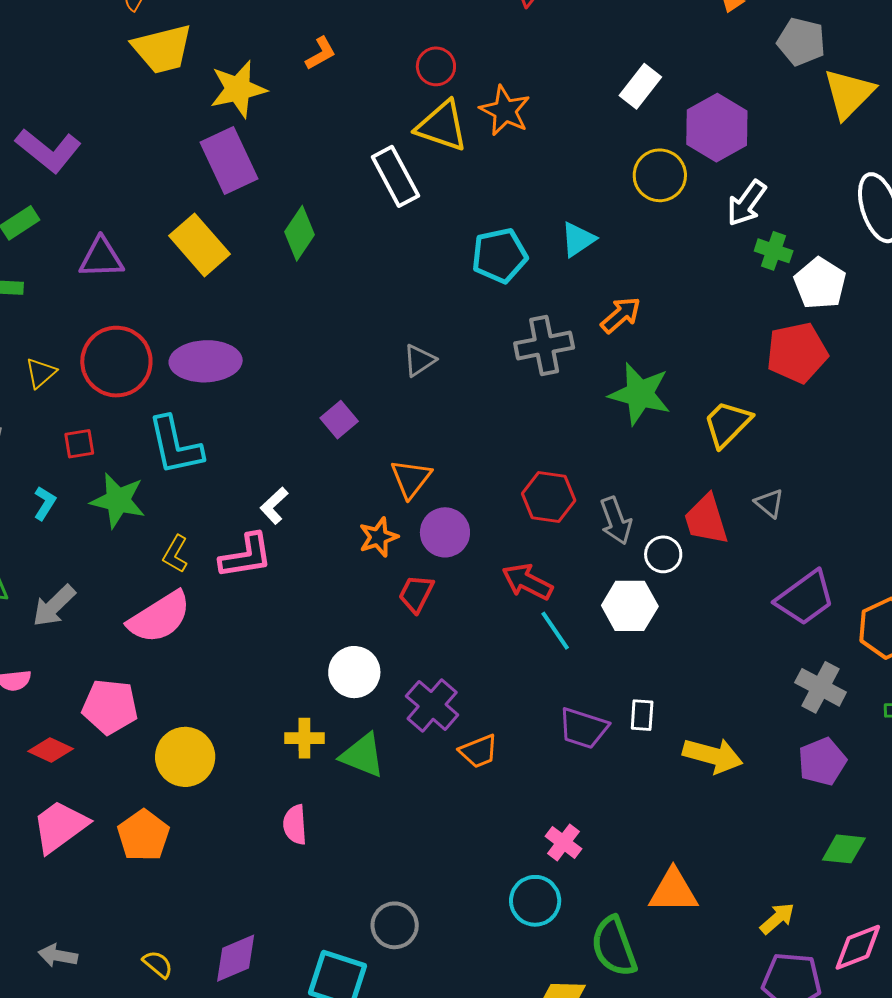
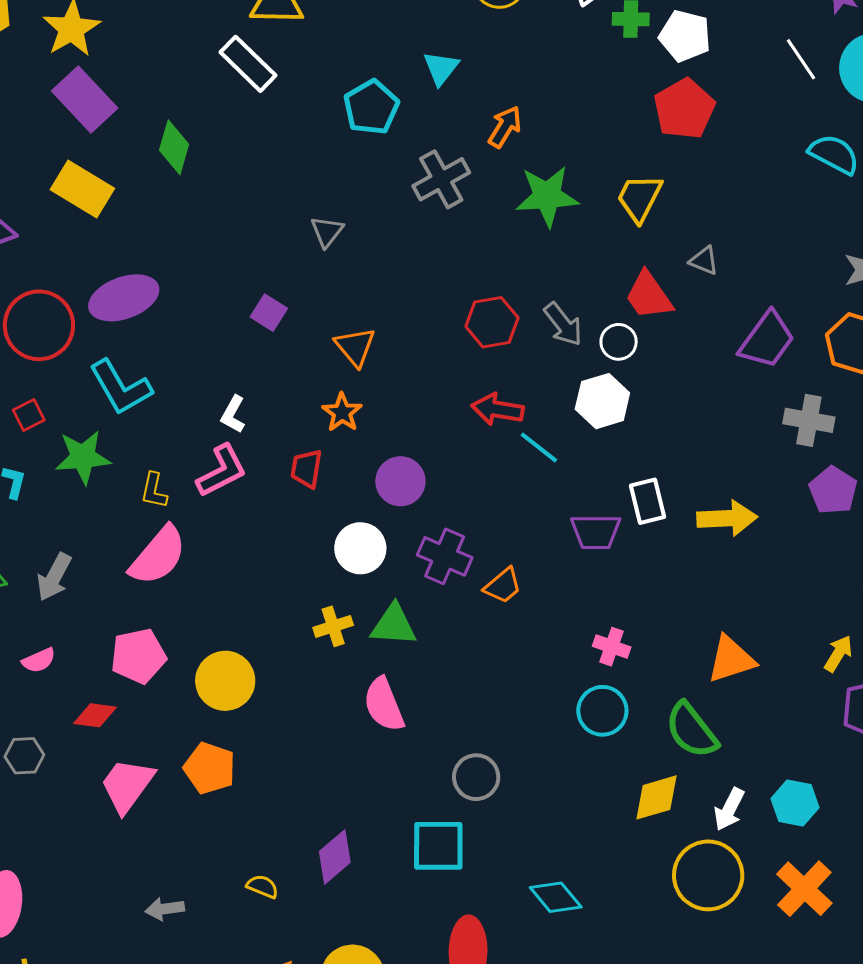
purple circle: (445, 532) -> (400, 481), moved
red trapezoid: (416, 594) -> (306, 469), moved
white rectangle: (642, 715) -> (648, 501), size x1.4
pink semicircle: (295, 825) -> (384, 705), moved, size x1.4

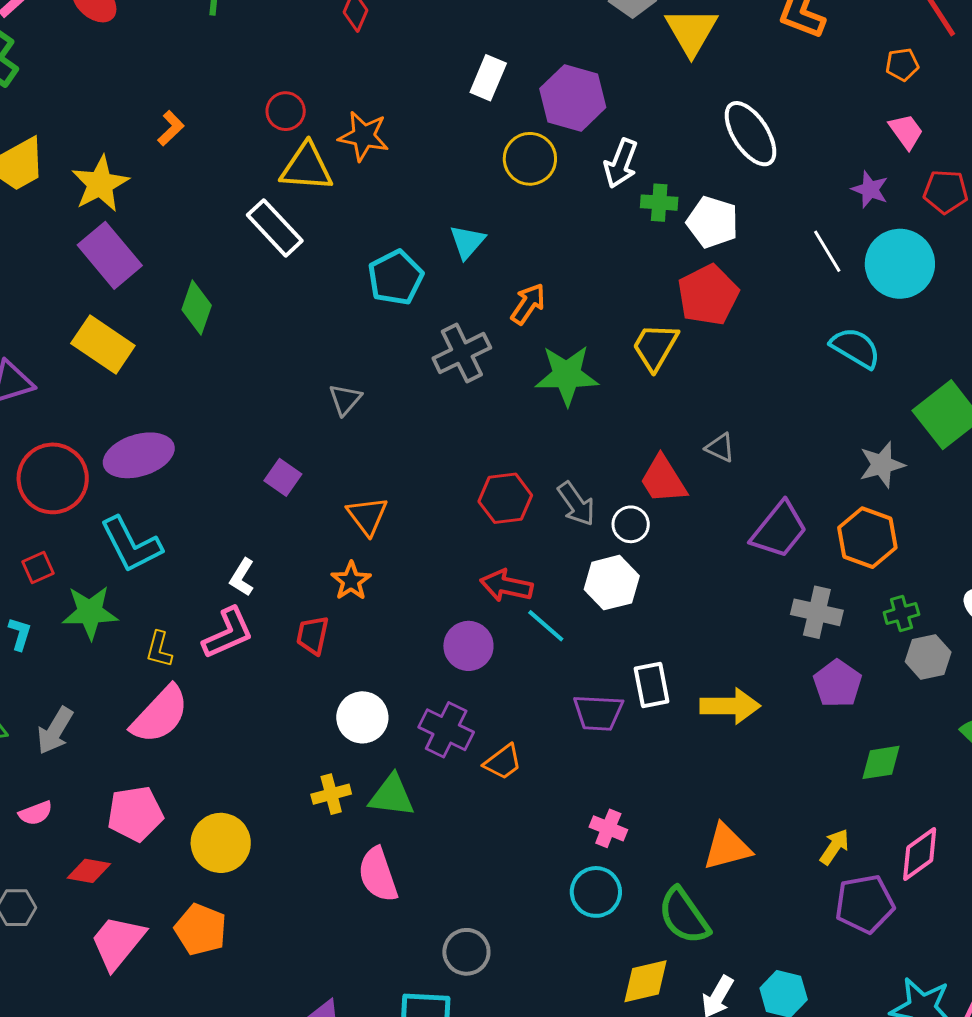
yellow trapezoid: (639, 198) -> (655, 347), moved
purple circle: (400, 481) -> (468, 646), moved

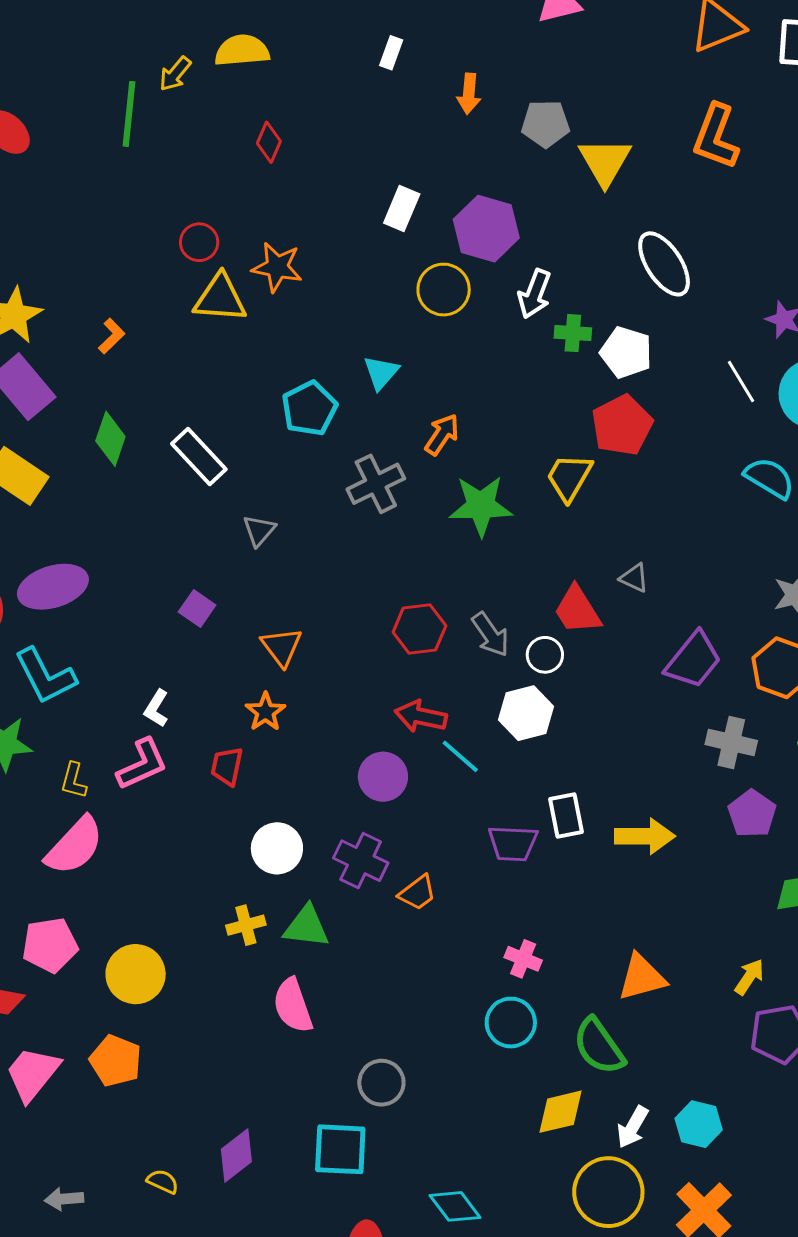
orange L-shape: (171, 128) -> (112, 336), moved
white rectangle: (275, 228) -> (199, 456), moved

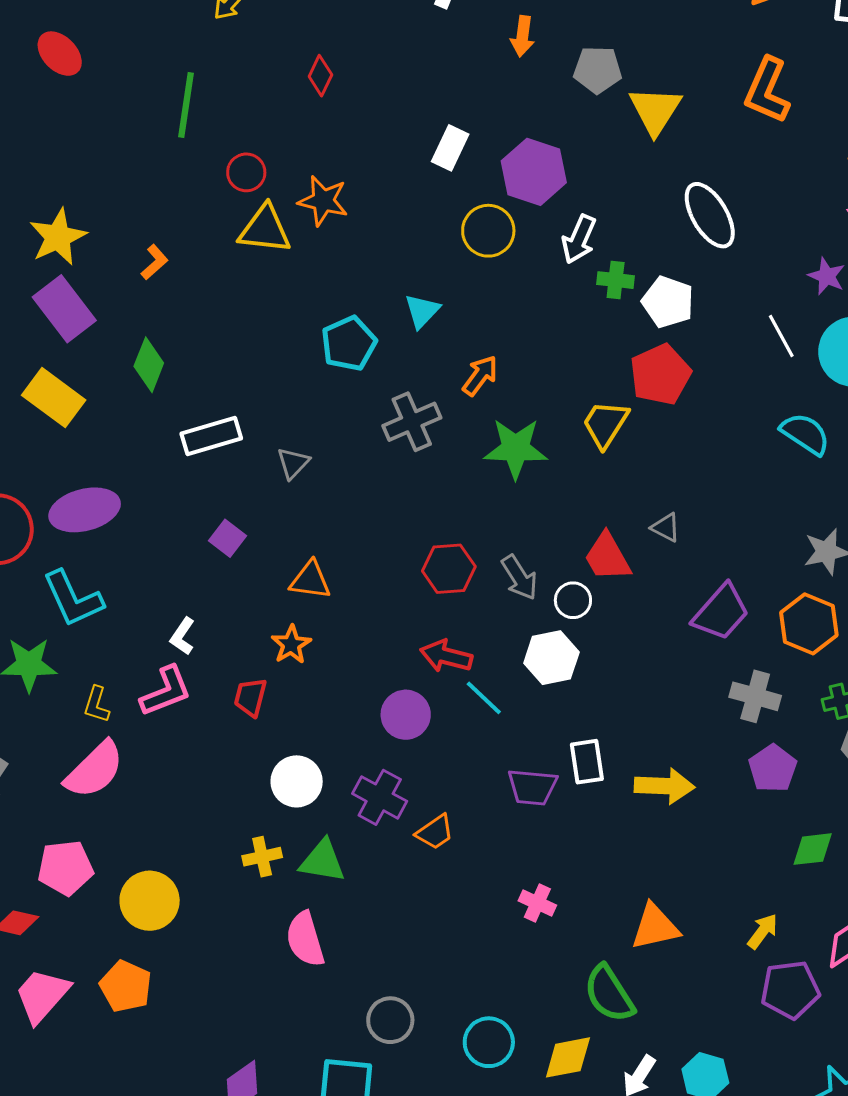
green line: (129, 114) -> (186, 105), moved
white rectangle: (199, 456) -> (211, 436), moved, turned -66
orange triangle: (282, 647) -> (310, 580), turned -48
cyan circle: (511, 1023) -> (489, 1042), moved

